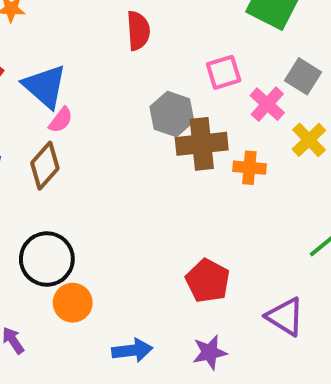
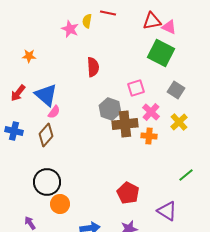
pink cross: (267, 104) -> (151, 112), moved

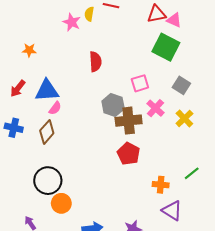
blue triangle: (46, 95) -> (47, 91), turned -45
orange cross: (149, 136) -> (161, 185), moved
red pentagon: (128, 193) -> (129, 154), moved

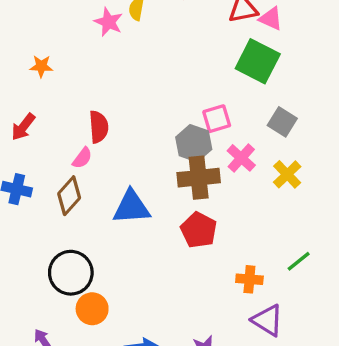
red semicircle: (95, 62) -> (99, 127), moved
blue triangle: (47, 91) -> (131, 207), moved
gray hexagon: (113, 105) -> (194, 143), moved

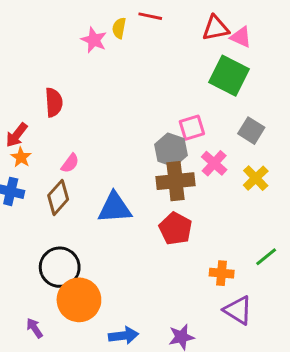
orange star: (41, 66) -> (21, 157), moved, turned 30
red semicircle: (99, 127) -> (54, 102), moved
orange circle: (92, 309) -> (79, 300), size x1.5

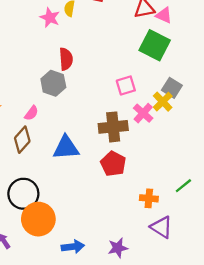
red semicircle: (54, 102) -> (66, 59), moved
gray hexagon: (171, 150) -> (53, 83), moved
yellow cross: (256, 178) -> (163, 102), moved

